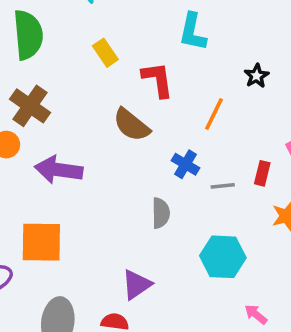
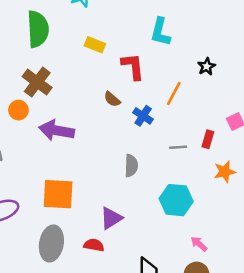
yellow rectangle: (105, 53) -> (95, 45), turned -36
brown semicircle: (131, 125) -> (112, 99), size x0.6
blue cross: (186, 164) -> (143, 116), moved
orange square: (41, 242) -> (58, 194), moved

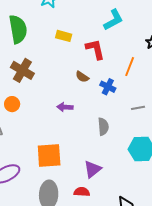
cyan L-shape: (160, 32) -> (113, 20), turned -125
orange circle: (18, 110) -> (12, 104), moved
purple arrow: (57, 130) -> (65, 107), moved, size x0.6

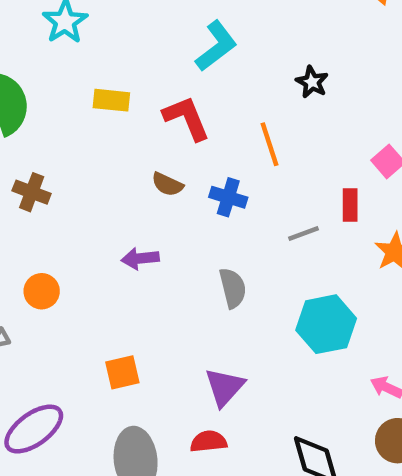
orange line: (130, 67) -> (270, 144), turned -30
brown cross: (22, 70) -> (32, 192), size x0.7
orange circle: (12, 104) -> (42, 291), moved
orange square: (49, 156) -> (122, 372), size x0.6

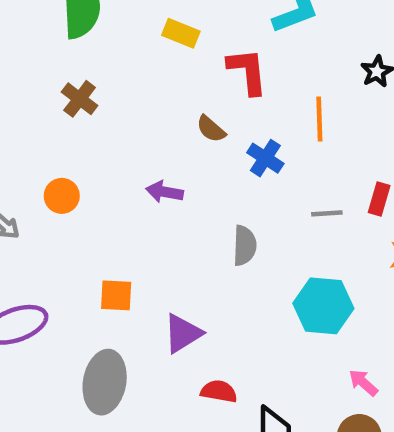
purple triangle: (225, 387) -> (183, 333), moved
red semicircle: (209, 441) -> (219, 391), moved

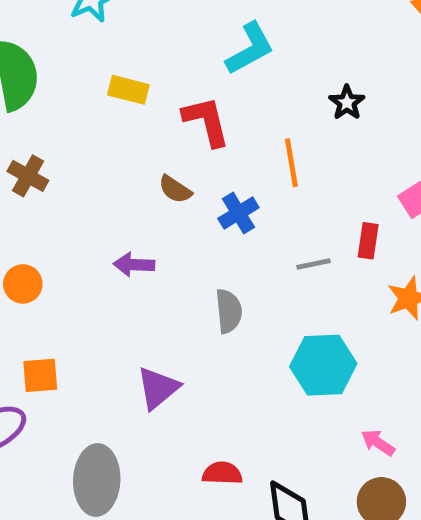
blue cross: (265, 158) -> (238, 213), turned 33
orange square: (116, 295) -> (40, 375), moved
purple triangle: (183, 333) -> (158, 388), moved

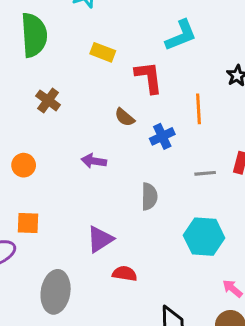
brown cross: (28, 176) -> (48, 100), moved
red semicircle: (222, 473) -> (125, 274), moved

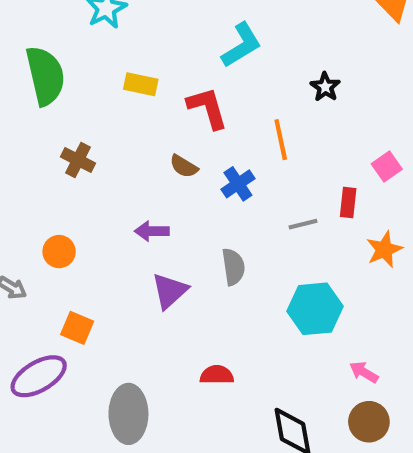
orange square: (28, 223) -> (77, 328), turned 30
purple triangle: (100, 239) -> (170, 291), moved

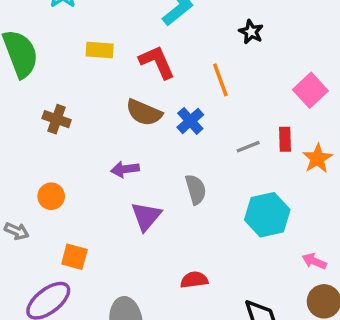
brown semicircle: (184, 166) -> (144, 113), size x1.5
pink square: (387, 167) -> (310, 90), size x1.4
red rectangle: (348, 203) -> (285, 139), moved

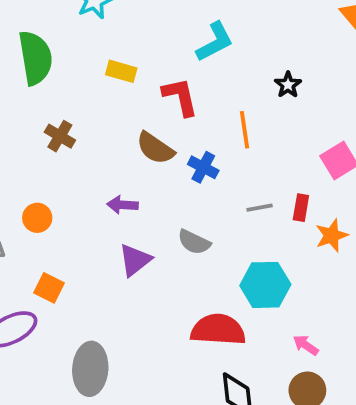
blue cross: (190, 121) -> (203, 167), turned -32
gray semicircle: (196, 189) -> (194, 242), turned 120
red semicircle: (194, 280) -> (218, 330), moved, size x1.8

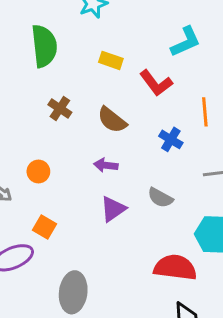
red L-shape: (180, 97) -> (156, 83), turned 152
brown semicircle: (155, 148) -> (112, 120), moved

